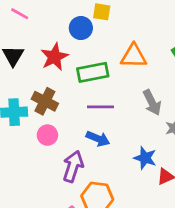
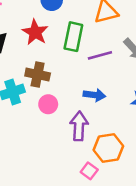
green rectangle: (93, 72) -> (73, 37), turned -52
purple line: (101, 107) -> (100, 55), moved

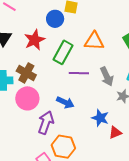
pink circle: (48, 104) -> (27, 98), size x1.5

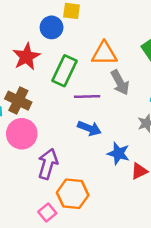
gray arrow: (107, 76) -> (120, 83), moved
blue arrow: (65, 102) -> (89, 128), moved

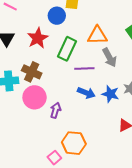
blue star: (119, 153) -> (110, 94), moved
purple arrow: (48, 164) -> (56, 110), moved, size x0.7

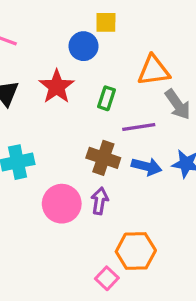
green rectangle: (67, 49) -> (107, 98), size x0.6
brown cross: (32, 72) -> (103, 158), moved
pink circle: (35, 97) -> (62, 204), moved

